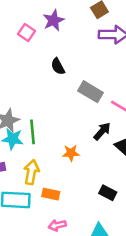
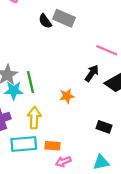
gray rectangle: (91, 92) -> (64, 18), moved
orange rectangle: (51, 194) -> (53, 146), moved

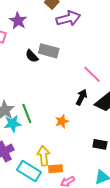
pink line: (107, 50) -> (92, 74), turned 30
yellow arrow: (34, 118) -> (44, 156), moved
cyan rectangle: (24, 144) -> (29, 171), turned 45

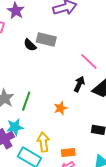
green line: (27, 114) -> (26, 101), turned 42
cyan star: (13, 124) -> (15, 127), moved
orange rectangle: (56, 169) -> (68, 152), moved

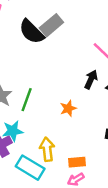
gray rectangle: (46, 39) -> (51, 25), turned -54
black semicircle: (30, 45) -> (32, 32), size x1.6

